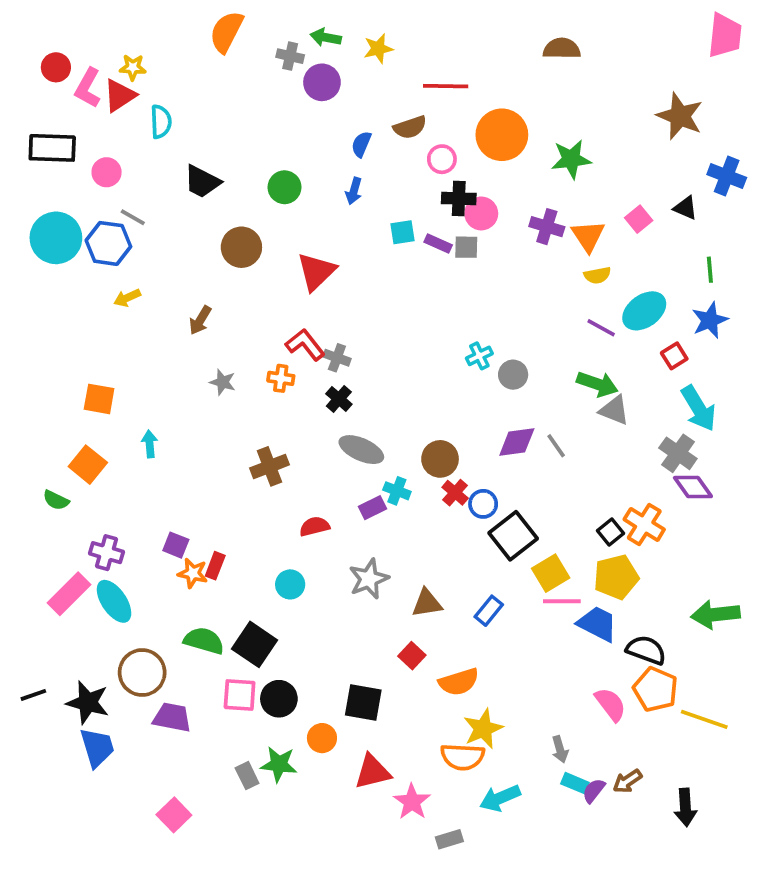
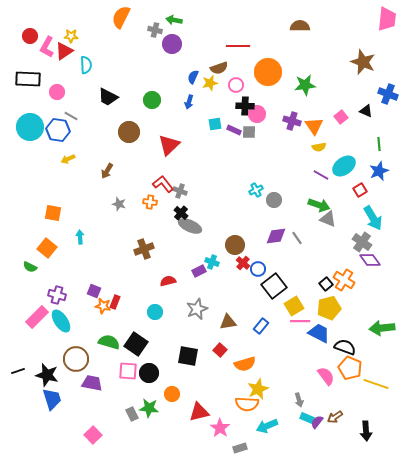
yellow star: (378, 49) -> (210, 83), moved
gray ellipse: (361, 450) -> (190, 226), moved
black square: (363, 702) -> (188, 356), moved

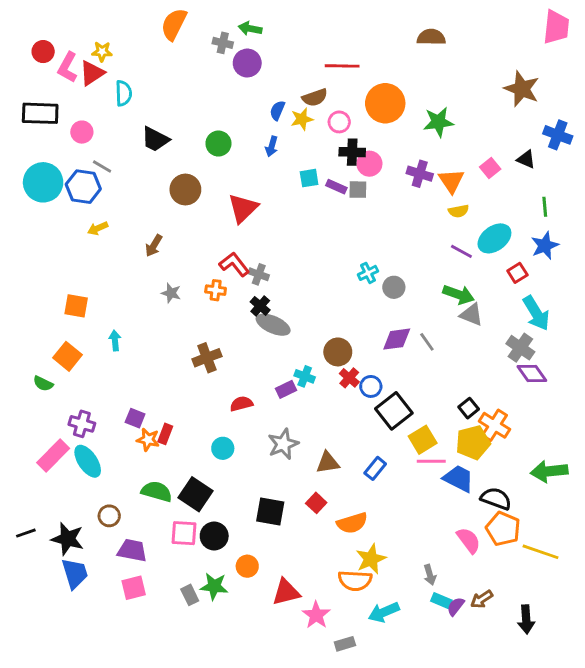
orange cross: (344, 280) -> (494, 425), moved
brown circle: (76, 359) -> (109, 516), size x0.6
pink square: (93, 435) -> (134, 588), moved, turned 30

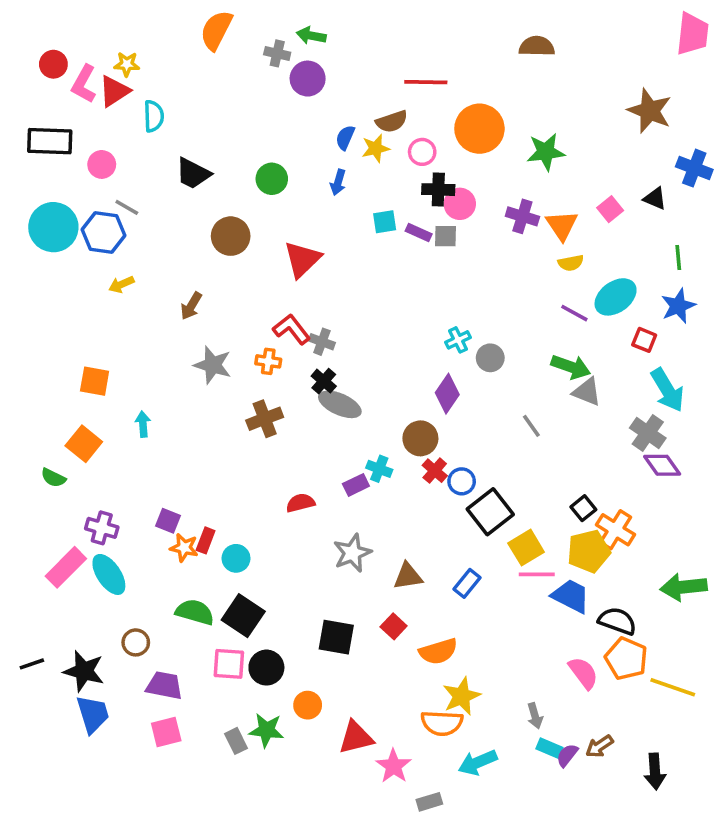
red square: (517, 273) -> (644, 340), turned -36
gray star: (171, 293) -> (213, 365), size x1.5
purple diamond: (397, 339) -> (447, 394), moved, turned -48
brown cross: (207, 358) -> (265, 419), moved
cyan circle: (223, 448) -> (236, 558), moved

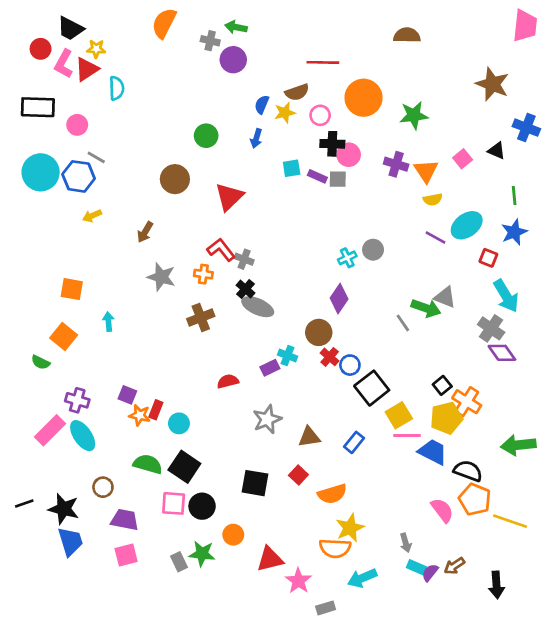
black trapezoid: (193, 173) -> (70, 28), moved
gray circle: (490, 358) -> (373, 250), moved
green arrow: (571, 367) -> (426, 308), moved

